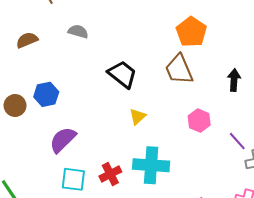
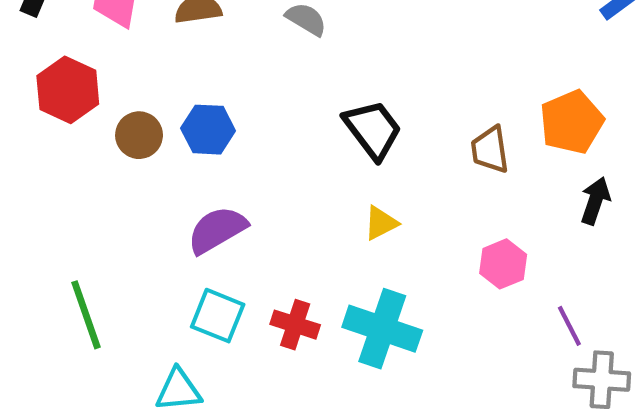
orange pentagon: (191, 32) -> (572, 122), moved
brown trapezoid: (179, 69) -> (490, 150), size x0.7
red cross: (110, 174) -> (295, 325), turned 30

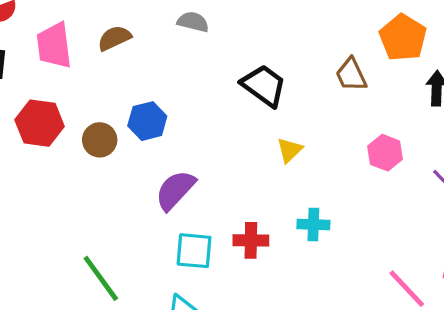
cyan cross: (382, 329) -> (313, 225), size x0.6

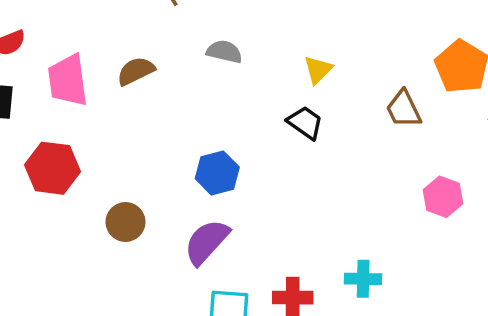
black trapezoid: (264, 86) -> (305, 123), size x0.7
blue hexagon: (147, 121) -> (217, 173), moved
brown circle: (100, 140) -> (125, 222), moved
yellow triangle: (290, 150) -> (318, 70), moved

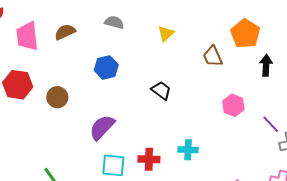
black trapezoid: (305, 123) -> (161, 90), moved
blue hexagon: (217, 173) -> (106, 67), moved
brown circle: (125, 222) -> (57, 97), moved

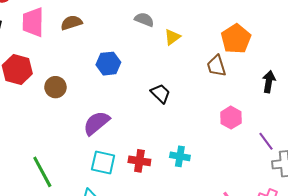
gray semicircle: (114, 22) -> (144, 20), moved
orange pentagon: (245, 34) -> (236, 39), moved

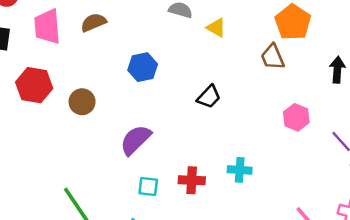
yellow triangle: (172, 37) -> (216, 28), turned -48
black trapezoid: (160, 93) -> (209, 97), turned 95
cyan square: (103, 162) -> (148, 187), size x0.7

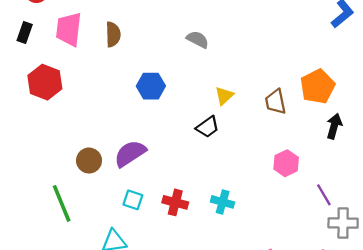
brown semicircle: (93, 22) -> (113, 34), turned 100
orange pentagon: (293, 22) -> (317, 86), moved
yellow triangle: (216, 28) -> (224, 96), moved, turned 36
brown circle: (82, 102) -> (89, 161), moved

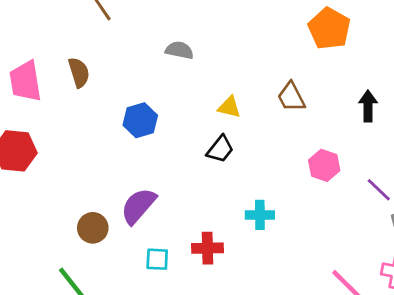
orange pentagon: (317, 86) -> (329, 29), moved
yellow triangle: (224, 96) -> (229, 107), turned -48
cyan cross: (223, 202) -> (260, 215), moved

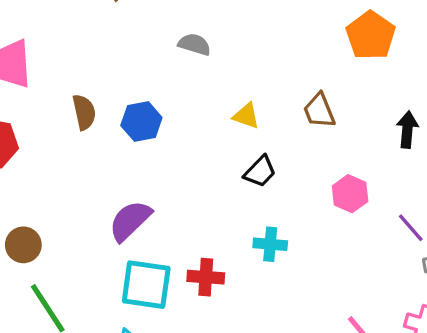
brown semicircle: (79, 72) -> (84, 112), moved
black trapezoid: (220, 149) -> (260, 172), moved
brown circle: (93, 228) -> (23, 245), moved
cyan square: (157, 259) -> (146, 285), size x1.8

